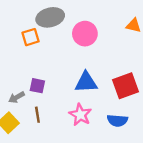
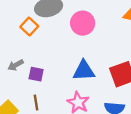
orange square: (30, 37) -> (29, 26), turned -30
gray arrow: (17, 97) -> (16, 65), moved

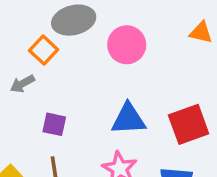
gray arrow: (16, 65) -> (22, 84), moved

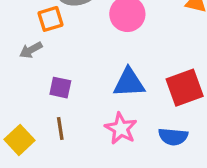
orange square: (44, 50) -> (51, 19), turned 30

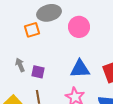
gray arrow: (31, 50) -> (20, 65), moved, turned 96

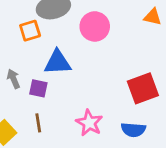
blue triangle: (80, 69) -> (58, 62), moved

